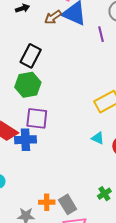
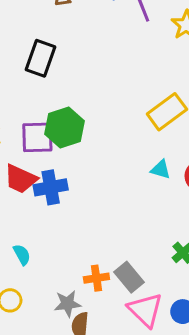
green hexagon: (28, 85) -> (65, 127), moved
purple square: (37, 118) -> (37, 137), moved

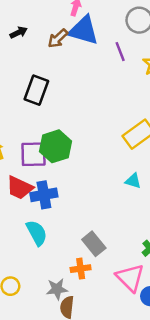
cyan semicircle: (22, 255) -> (37, 233), moved, size x1.5
gray rectangle: (129, 277) -> (94, 244), moved
pink triangle: (145, 310) -> (130, 278), moved

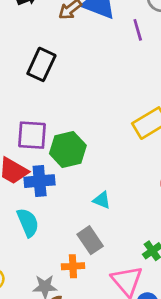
green hexagon: (56, 146) -> (68, 150), moved
cyan triangle: (133, 181) -> (102, 200), moved

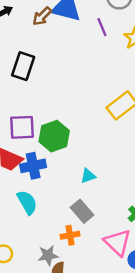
cyan triangle: (102, 200) -> (88, 176), turned -35

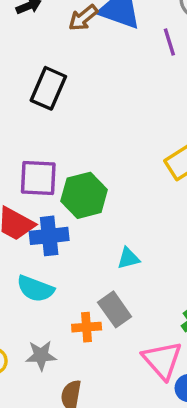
cyan semicircle: (27, 202) -> (35, 289), turned 135
orange cross: (70, 235) -> (87, 327), moved
gray star: (48, 255) -> (41, 355), moved

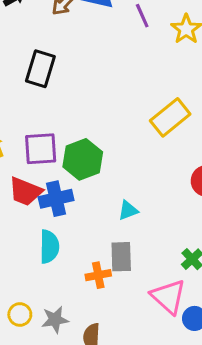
cyan semicircle: (35, 289) -> (49, 247), turned -104
gray rectangle: (115, 309) -> (121, 257), turned 40
gray star: (41, 355) -> (55, 320), moved

